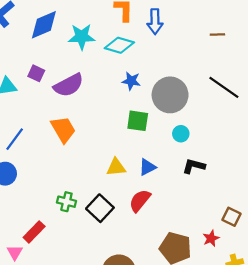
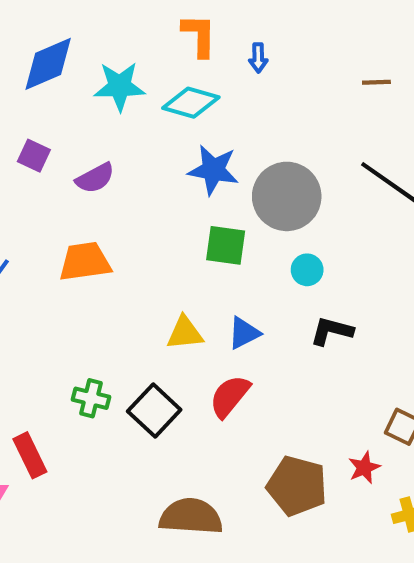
blue arrow: (155, 22) -> (258, 58), size x0.6
blue star: (131, 81) -> (213, 170), size x1.4
purple semicircle: (69, 85) -> (95, 178), size x0.7
orange trapezoid: (63, 129) -> (85, 262), turned -68
red rectangle: (34, 232) -> (30, 455), turned -70

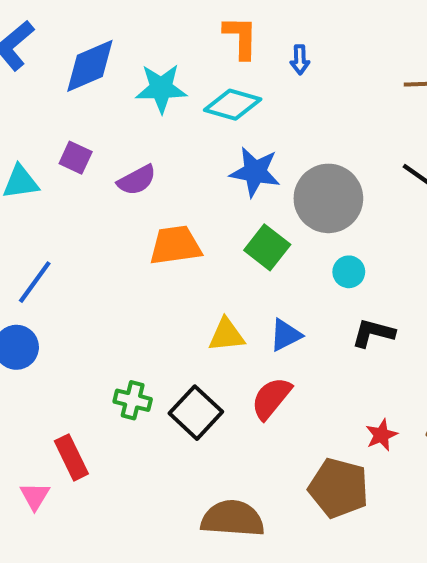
green square: (226, 245) -> (267, 247), turned 30
orange trapezoid: (85, 262) -> (175, 245), moved
red star: (364, 468) -> (381, 435), moved

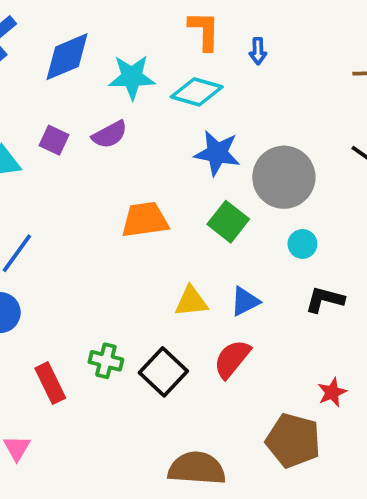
purple semicircle: (137, 180) -> (110, 135), moved
red rectangle: (71, 457) -> (50, 383), moved

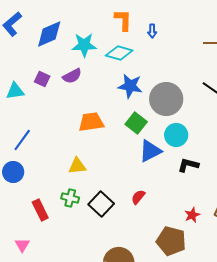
cyan circle: (302, 244) -> (176, 135), size x1.5
yellow triangle: (191, 301) -> (77, 166), moved
blue triangle: (245, 301) -> (150, 151), moved, size x1.4
red semicircle: (232, 359) -> (138, 197), size x0.7

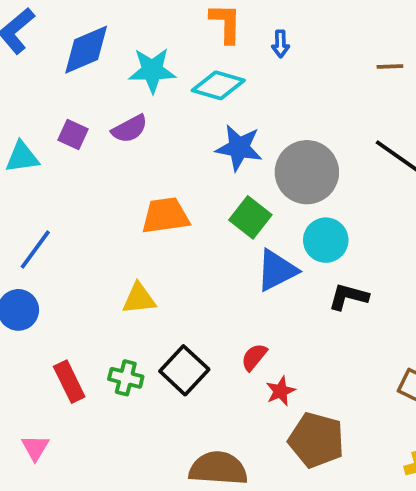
green cross: (70, 198) -> (126, 378), moved
red star: (192, 215) -> (280, 391), moved

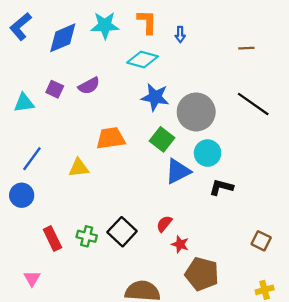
cyan star: (152, 70) -> (105, 25), moved
yellow triangle: (139, 299) -> (79, 168), moved
red star: (280, 391) -> (180, 244), turned -30

